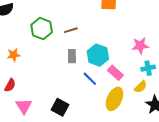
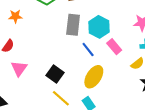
gray rectangle: (72, 56) -> (73, 25), size x1.5
yellow ellipse: (114, 99) -> (94, 77), moved

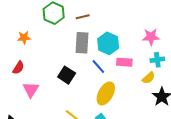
pink rectangle: (114, 47) -> (124, 62), turned -42
black square: (55, 74) -> (67, 75), moved

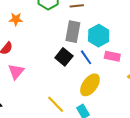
black square: (67, 75) -> (64, 57), moved

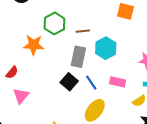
orange star: (16, 19) -> (34, 45), moved, size x1.5
cyan hexagon: (99, 36) -> (106, 48), moved

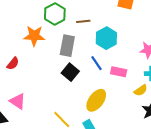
gray rectangle: (78, 57) -> (67, 46), moved
blue line: (91, 83) -> (96, 63), moved
pink triangle: (21, 96) -> (18, 101), moved, turned -36

